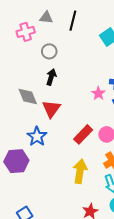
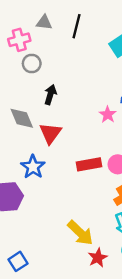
gray circle: (49, 51) -> (32, 63), moved
red rectangle: (83, 134) -> (89, 164), turned 36
yellow arrow: (80, 171) -> (80, 233), moved, turned 125

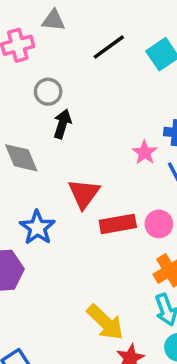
black line: (77, 26) -> (109, 47), moved, turned 40
gray circle: (32, 63) -> (48, 92), moved
red triangle: (50, 133) -> (84, 194), moved

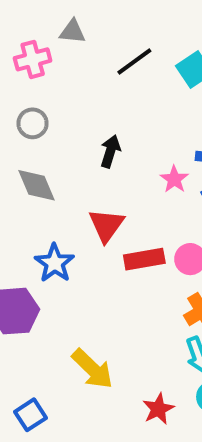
gray circle: (48, 92) -> (33, 123), moved
black arrow: (62, 124) -> (110, 151), moved
yellow arrow: (105, 322) -> (92, 369), moved

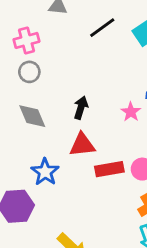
pink cross: (33, 59) -> (26, 40), moved
black arrow: (110, 151) -> (81, 108), moved
red triangle: (106, 225) -> (82, 145), turned 48

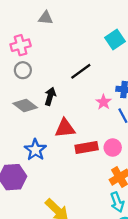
black line: (102, 28) -> (81, 71), moved
black arrow: (81, 108) -> (50, 96), moved
gray diamond: (32, 116) -> (25, 105), turned -30

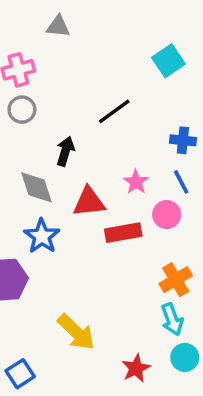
pink star: (104, 102) -> (136, 182), moved
gray diamond: (25, 105) -> (36, 187), moved, turned 35
pink circle: (113, 148) -> (167, 215), moved

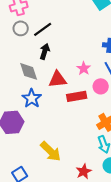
black line: (114, 111) -> (43, 29), moved

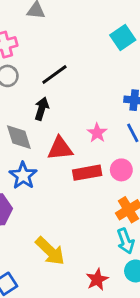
black line: (43, 29) -> (54, 75), moved
pink circle: (101, 86) -> (121, 170), moved

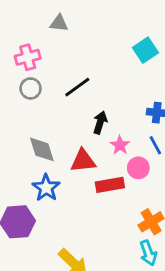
black arrow: (42, 109) -> (100, 122), moved
pink circle: (121, 170) -> (138, 168), moved

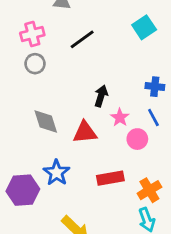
black line: (77, 87) -> (82, 39), moved
red rectangle: (110, 185) -> (110, 178), moved
blue star: (46, 188) -> (57, 173), moved

